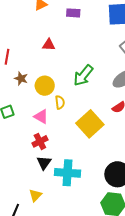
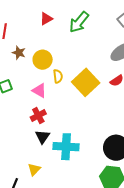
red triangle: (49, 45) -> (46, 19), turned -32
green arrow: (83, 75) -> (79, 22), moved
yellow square: (90, 124) -> (86, 82), moved

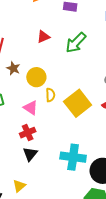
cyan cross: (66, 147) -> (73, 157), moved

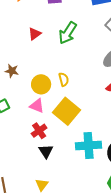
yellow circle: (36, 77) -> (41, 84), moved
yellow semicircle: (50, 95) -> (64, 79), moved
yellow square: (78, 103) -> (66, 111), moved

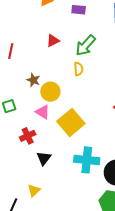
brown star: (12, 71) -> (33, 80), moved
yellow semicircle: (64, 79) -> (78, 69), moved
red cross: (39, 131) -> (28, 136), moved

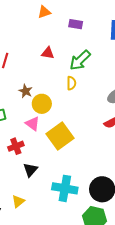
red triangle: (53, 41) -> (48, 53), turned 32
cyan cross: (87, 160) -> (65, 188), moved

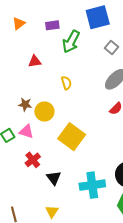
green arrow: (80, 60) -> (71, 42), moved
pink triangle: (33, 124) -> (26, 132), moved

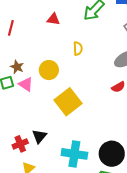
brown star: (25, 104) -> (17, 67), moved
red cross: (33, 160) -> (20, 144), moved

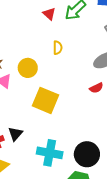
red triangle: (53, 19) -> (49, 14), moved, turned 32
yellow square: (68, 102) -> (45, 100), turned -32

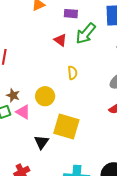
black triangle: (15, 134) -> (41, 142), moved

